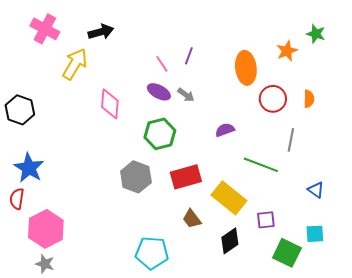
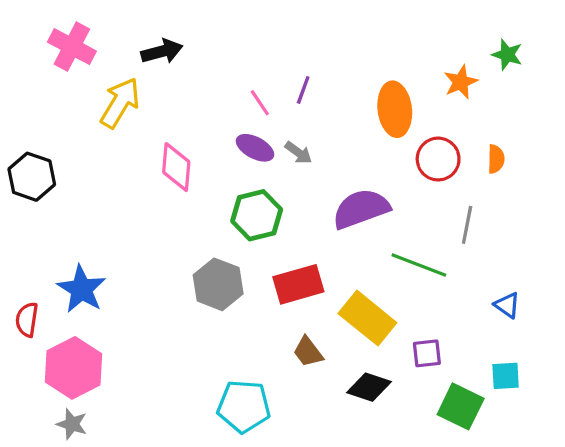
purple semicircle: (225, 130) -> (361, 209), size x1.8
blue star: (29, 168) -> (82, 289), moved
black diamond: (230, 241) -> (369, 387), turned 52

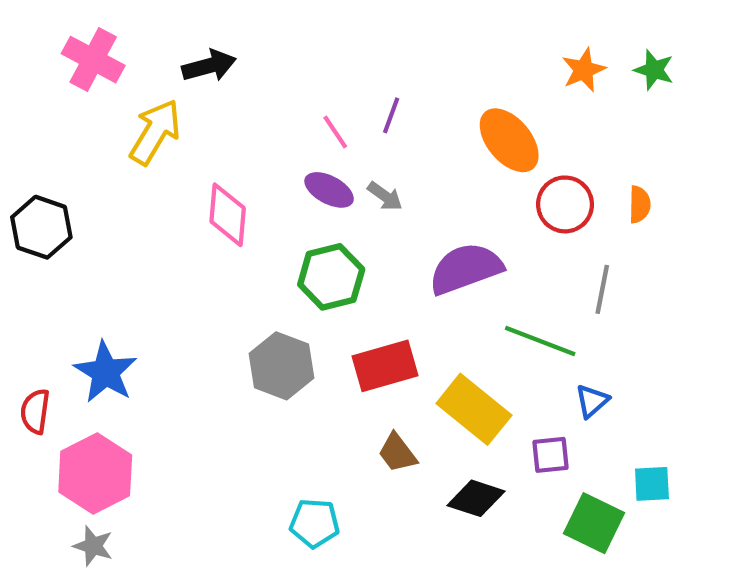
orange star: (461, 82) -> (584, 70), moved
orange ellipse: (395, 109) -> (509, 140), turned -33
blue triangle: (507, 305) -> (592, 401), moved, turned 44
cyan pentagon: (244, 406) -> (315, 523), size x0.7

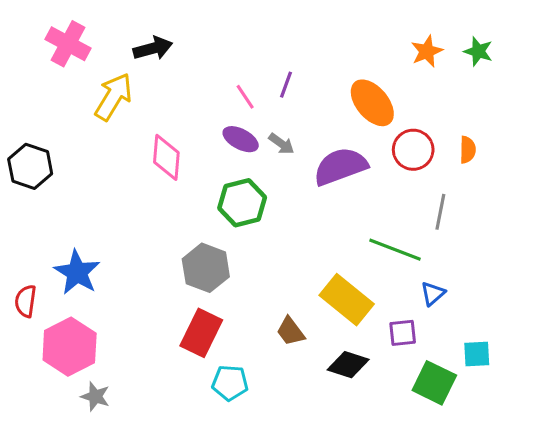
purple semicircle: (466, 269) -> (340, 166), moved
red rectangle: (385, 366) -> (201, 333), moved, turned -48
gray star: (93, 546) -> (95, 396), moved

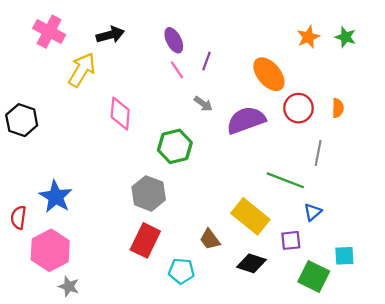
purple ellipse: (241, 139) -> (174, 40), moved, turned 35
cyan pentagon: (230, 383) -> (181, 271), moved

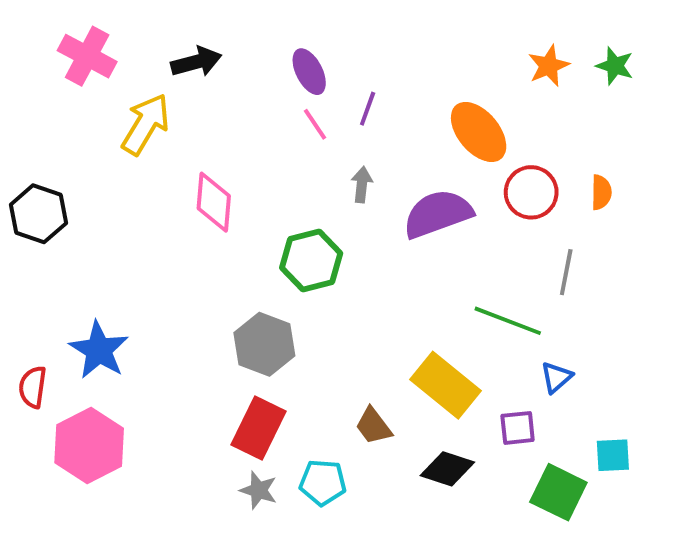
gray arrow: (203, 104) -> (362, 185), turned -120
gray star: (69, 286) -> (259, 490), moved

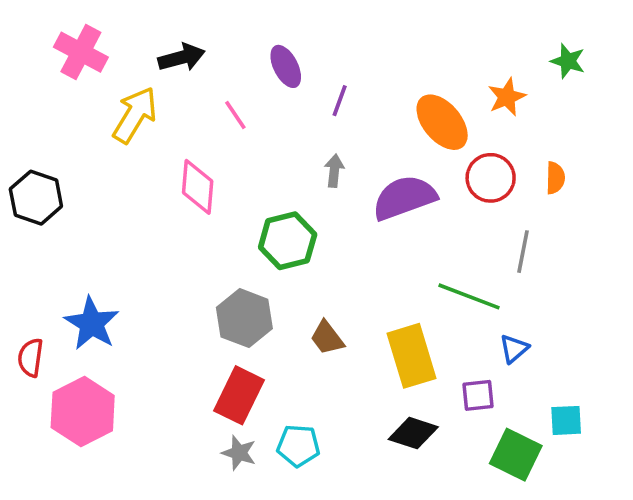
orange star: (549, 66) -> (507, 97), moved
pink line: (315, 124) -> (235, 115), moved
yellow rectangle: (445, 385) -> (412, 356), turned 34
brown trapezoid: (373, 426) -> (327, 338), moved

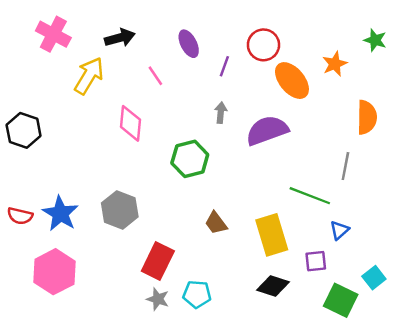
red circle: (491, 178) -> (263, 45), moved
orange semicircle: (555, 178) -> (367, 117), size x1.6
gray hexagon: (244, 318) -> (120, 210), moved
red semicircle: (31, 358) -> (20, 216), moved, turned -85
cyan square: (566, 420) -> (374, 278), turned -35

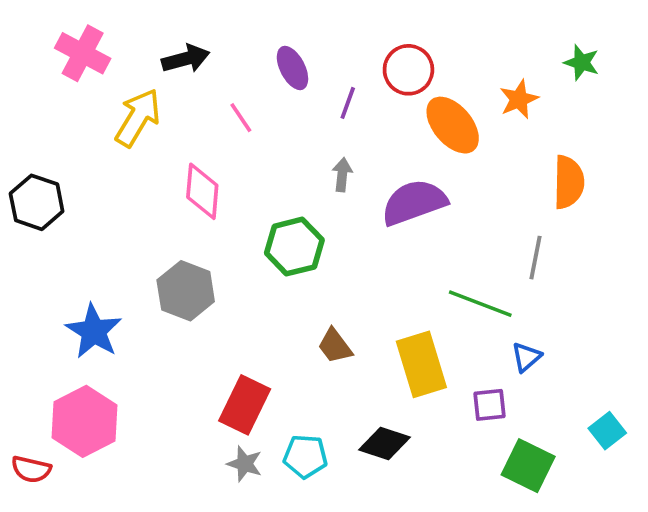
gray hexagon: (120, 210) -> (186, 291), moved
red semicircle: (20, 216) -> (31, 469), moved
cyan square: (374, 278) -> (607, 431), moved
black diamond: (273, 286) -> (385, 444), moved

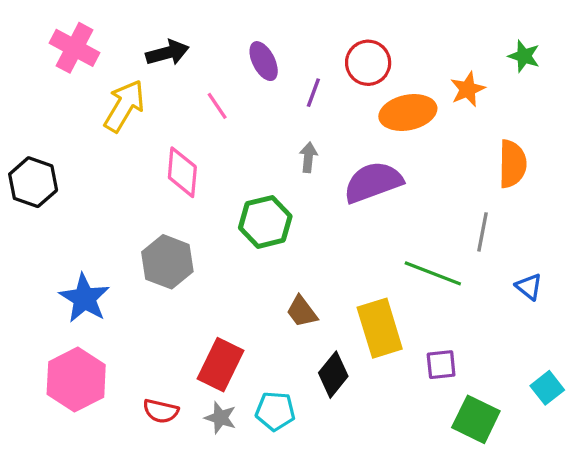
orange ellipse: (453, 125) -> (408, 113), turned -62
blue triangle: (526, 357) -> (529, 287), moved, turned -40
black diamond: (385, 444) -> (333, 375), moved, turned -69
red semicircle: (31, 469) -> (161, 411), moved

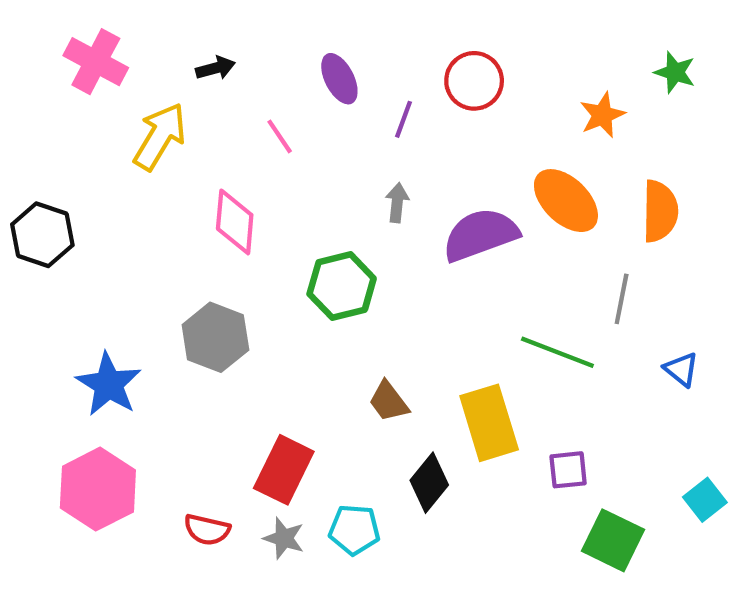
black arrow: (167, 53) -> (215, 68), size x0.7
orange ellipse: (408, 113) -> (566, 201), moved, turned 56

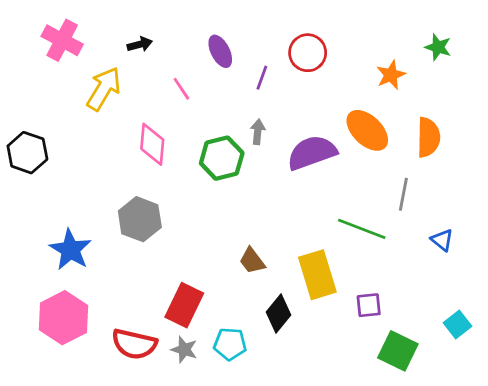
green hexagon: (342, 286) -> (222, 158), moved
red semicircle: (207, 530) -> (134, 344), size x1.5

